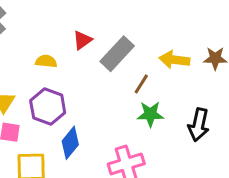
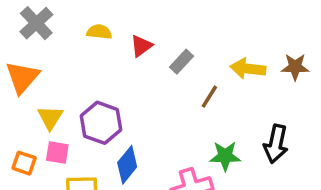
gray rectangle: (117, 54) -> (181, 62), size x0.6
yellow semicircle: (46, 61) -> (99, 32), moved
green star: (150, 114) -> (225, 156), moved

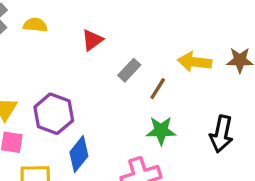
yellow semicircle: (99, 32) -> (35, 25), moved
gray rectangle: (181, 62) -> (129, 70), moved
green star: (225, 156) -> (161, 131), moved

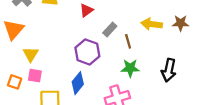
brown line: (158, 89) -> (128, 41), turned -48
purple hexagon: (54, 114) -> (87, 52), moved

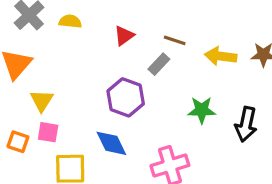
brown line: (128, 41) -> (175, 40), moved, turned -56
green star: (130, 68) -> (202, 110), moved
blue diamond: (78, 83) -> (111, 143), turned -65

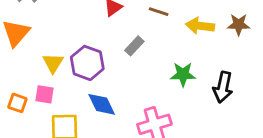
gray rectangle: (159, 64) -> (134, 46), moved
purple hexagon: (126, 97) -> (87, 63), moved
yellow triangle: (42, 101) -> (53, 63), moved

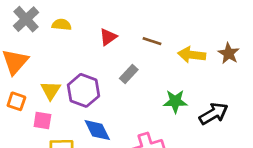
brown star: (239, 24) -> (229, 53), turned 30
black arrow: (223, 87) -> (214, 114), turned -132
orange square: (17, 103) -> (16, 101), moved

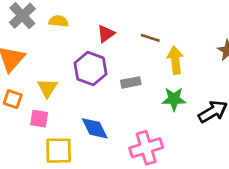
yellow arrow: (192, 55) -> (175, 60), moved, turned 76
gray rectangle: (129, 74) -> (131, 82), moved, turned 36
purple hexagon: (84, 90) -> (90, 68), moved

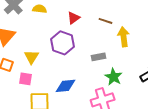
gray rectangle: (131, 82) -> (99, 57), moved
green star: (174, 99) -> (114, 77), moved, turned 30
blue diamond: (95, 128) -> (66, 86), turned -70

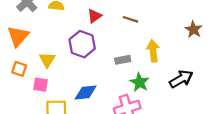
yellow arrow: (124, 37) -> (153, 51), moved

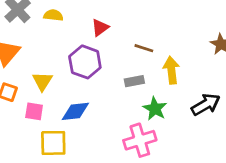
brown line: (131, 19) -> (144, 48), moved
blue diamond: (86, 92) -> (75, 111), moved

